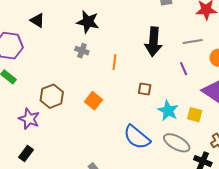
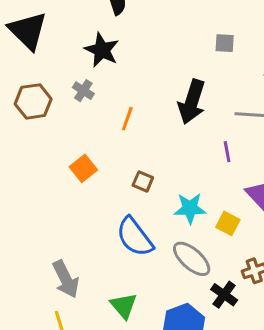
black triangle: (37, 20) -> (28, 31), size x1.8
brown square: (145, 89) -> (143, 181), moved
brown hexagon: (52, 96) -> (33, 101), moved
cyan star: (168, 111) -> (190, 208), turned 30

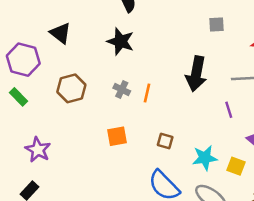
black triangle: (28, 31) -> (60, 33), size x0.7
gray cross: (83, 91) -> (122, 89), moved
orange square: (83, 168) -> (117, 136), turned 35

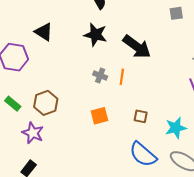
black arrow: (196, 74) -> (137, 47), moved, turned -60
brown hexagon: (71, 88) -> (46, 103), moved
green rectangle: (19, 97) -> (13, 104), moved

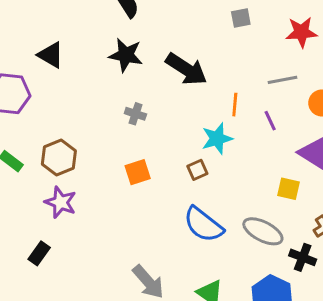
orange line: (122, 77) -> (235, 105), moved
brown square: (141, 116) -> (197, 170), turned -32
cyan star: (176, 128) -> (217, 139), moved
purple star: (33, 133) -> (61, 202), moved

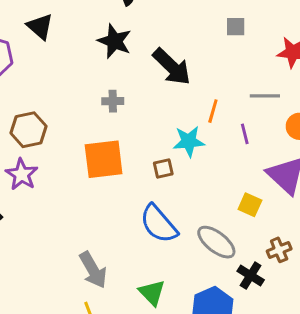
gray cross: (135, 114) -> (113, 101), turned -30
orange square: (138, 172) -> (104, 159), size x1.6

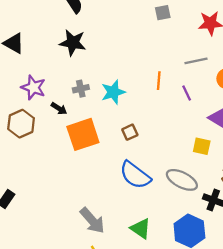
black arrow: (172, 67) -> (59, 108), moved, size x0.5
cyan star: (189, 141) -> (113, 92), moved
purple star: (22, 174) -> (33, 88), moved

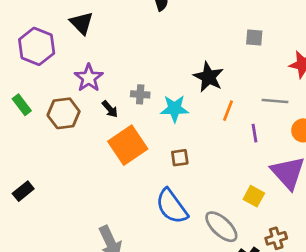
black star: (73, 43) -> (208, 77), moved
orange square: (83, 134) -> (128, 145), turned -32

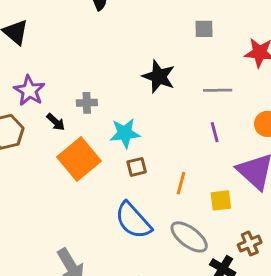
gray line: (275, 101) -> (218, 90), moved
cyan star: (175, 109) -> (125, 133), moved
orange line: (228, 111) -> (181, 183), moved
yellow square: (254, 196) -> (221, 200), turned -30

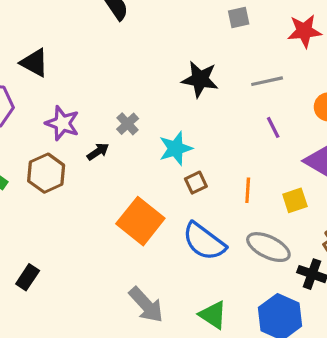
gray cross: (87, 103) -> (128, 124), turned -30
black arrow: (56, 122) -> (98, 152), turned -66
orange square: (79, 159) -> (140, 221), moved

